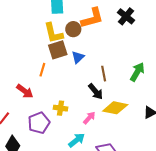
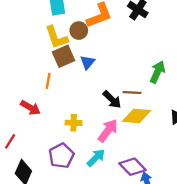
brown line: (104, 74) -> (132, 93), moved, turned -70
pink arrow: (89, 118) -> (108, 131), size x1.5
purple pentagon: (39, 123) -> (61, 156), moved

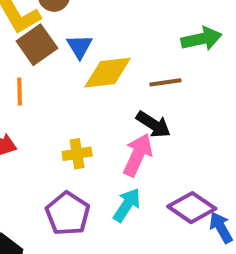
green arrow: (158, 72) -> (201, 39), turned 65
black arrow: (112, 100) -> (153, 124), moved
yellow diamond: (137, 116) -> (108, 73), moved

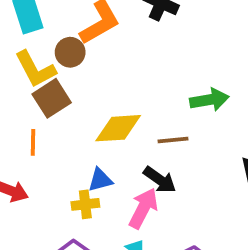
blue triangle: (80, 46) -> (100, 180), moved, turned 44

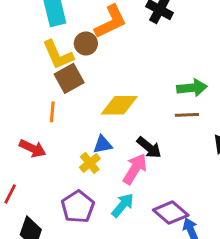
brown line: (173, 140) -> (187, 115), moved
yellow cross: (85, 204) -> (90, 163), turned -36

